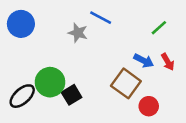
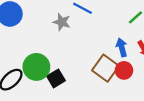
blue arrow: (144, 61) -> (122, 47), turned -132
red circle: (149, 106) -> (124, 70), moved

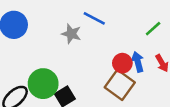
red circle: (124, 70) -> (122, 63), moved

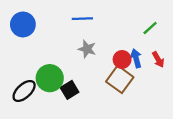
blue line: (94, 18) -> (82, 19), moved, turned -30
gray star: (71, 34) -> (87, 49), moved

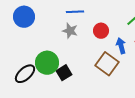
gray star: (87, 49) -> (70, 31), moved
red circle: (122, 59) -> (101, 31), moved

